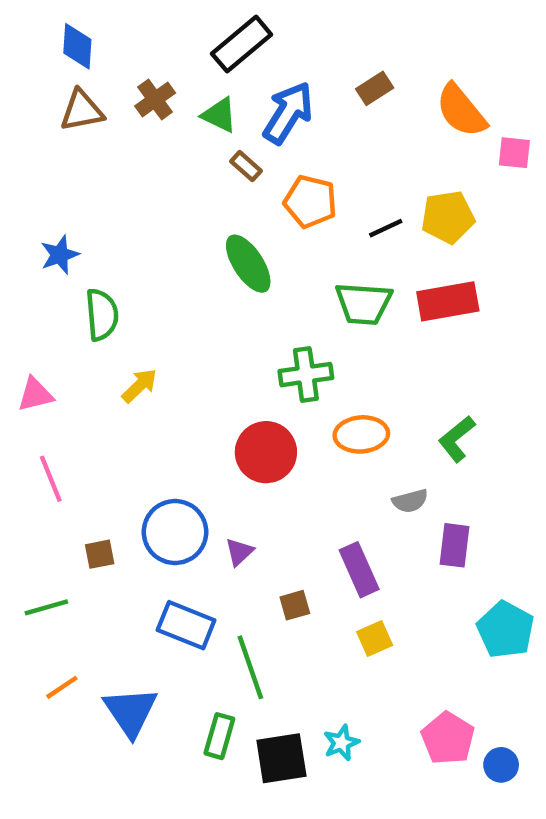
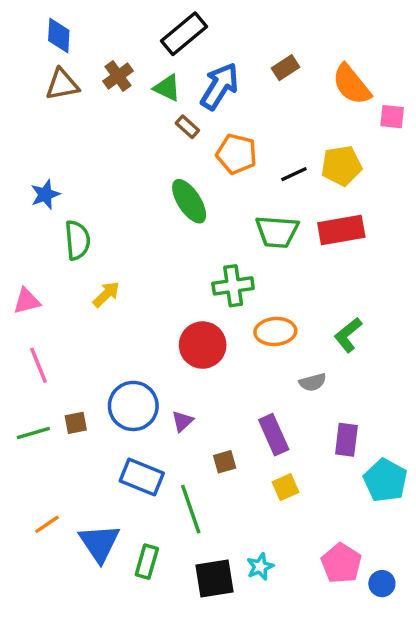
purple rectangle: (454, 545) -> (346, 440), moved
green line: (46, 607) -> (33, 433), moved
green rectangle: (219, 736) -> (147, 562), moved

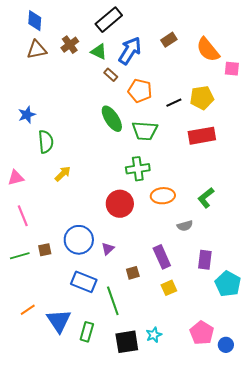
green trapezoid: (277, 232) -> (145, 131), moved

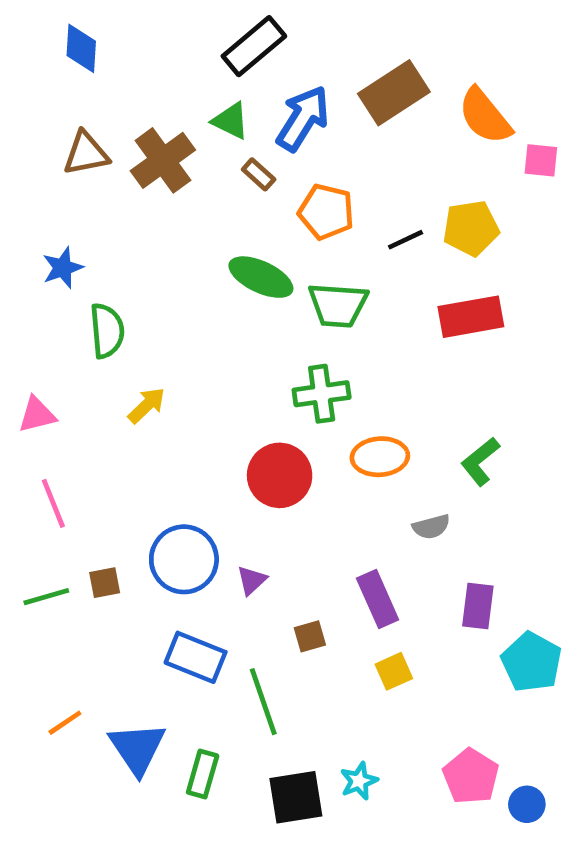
brown rectangle: (169, 40) -> (394, 93), size x1.8
brown cross: (70, 45) -> (163, 160), moved, size x1.5
brown triangle: (37, 50) -> (86, 153), moved
green ellipse: (112, 119) -> (261, 277), turned -32

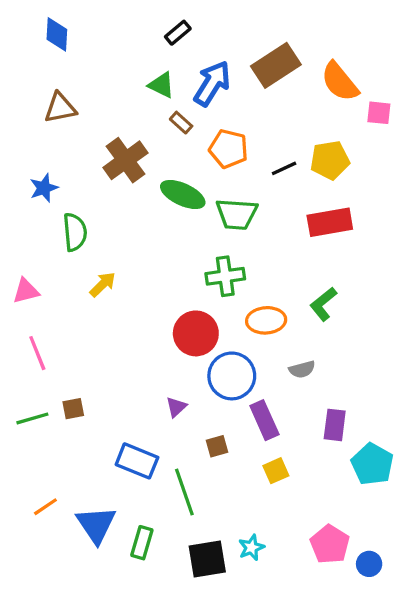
black rectangle: (254, 46) -> (178, 33), size x0.6
brown cross: (163, 160) -> (126, 160), moved
green L-shape: (480, 461) -> (323, 304), moved
blue circle: (184, 559) -> (232, 376), moved

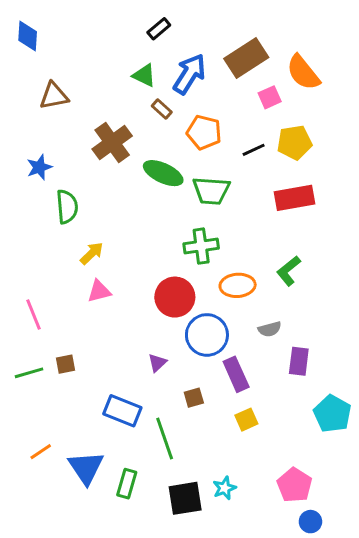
blue diamond: (57, 34) -> (28, 36), moved
pink square: (379, 113) -> (270, 97), moved, turned -30
pink triangle: (26, 291) -> (99, 291), moved
purple rectangle: (335, 425) -> (299, 361), moved
blue circle: (369, 564) -> (310, 522), moved

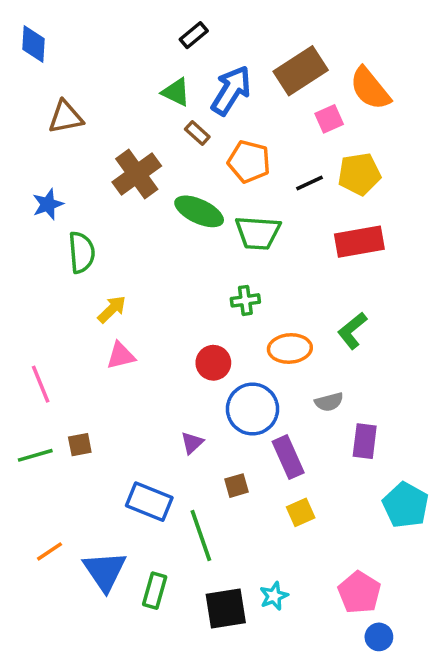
green cross: (201, 246) -> (245, 300), size x0.7
red circle: (175, 297) -> (213, 363), size x0.7

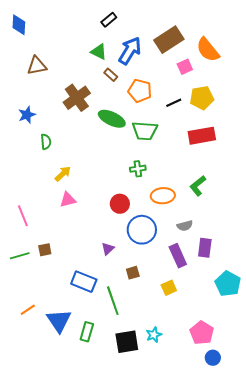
green semicircle: (82, 252) -> (46, 142), size x0.7
purple rectangle: (288, 457) -> (178, 256), moved

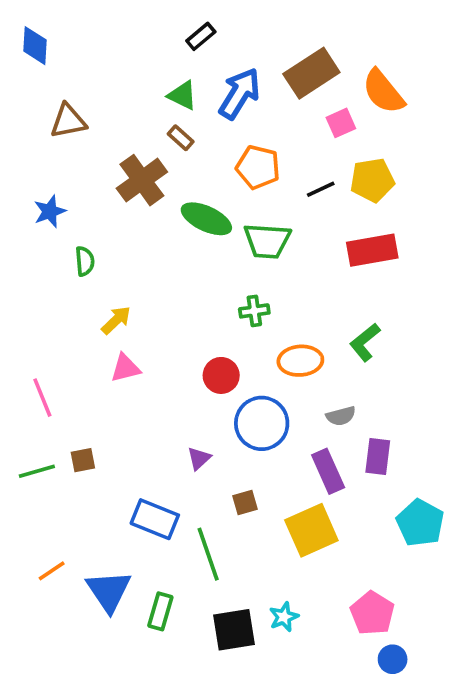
brown rectangle: (111, 75) -> (181, 138), moved
yellow square: (169, 288) -> (311, 530), size x1.8

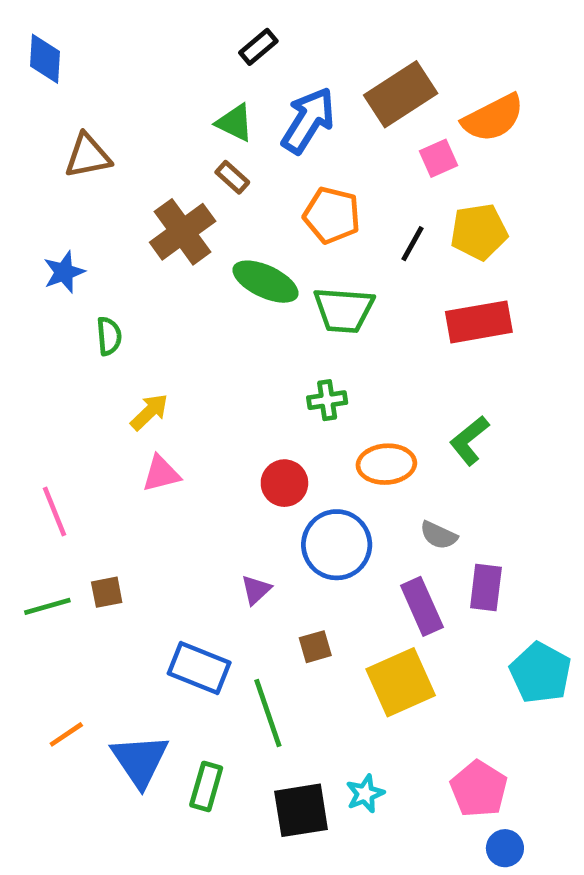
orange semicircle: (383, 92) -> (493, 118), turned -78
black line: (321, 189) -> (412, 244), turned -36
gray semicircle: (341, 416) -> (439, 535), turned 40

